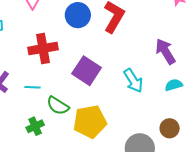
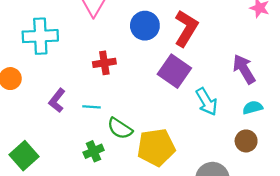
red cross: (43, 49) -> (104, 63), size x0.7
purple square: (87, 71) -> (174, 71), moved
brown circle: (170, 128) -> (246, 141), moved

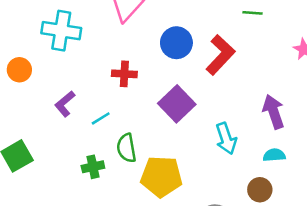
purple square: (174, 71) -> (177, 104), moved
cyan line: (91, 107) -> (101, 118), turned -48
green semicircle: (120, 128) -> (126, 148), turned 35

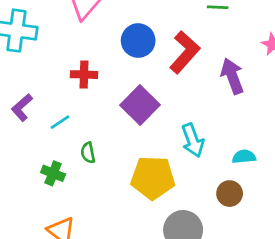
purple arrow: (274, 112) -> (232, 76), moved
green semicircle: (126, 148) -> (88, 153), size x0.7
green cross: (93, 167) -> (53, 173), turned 35
yellow pentagon: (161, 177) -> (153, 178), moved

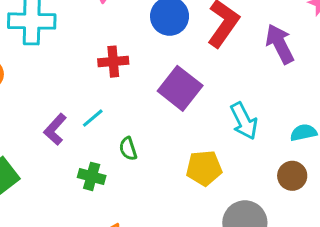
purple L-shape: (22, 108) -> (55, 129), moved
yellow pentagon: (153, 178) -> (204, 168), size x0.7

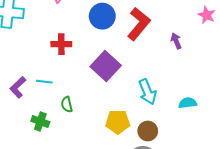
purple arrow: (280, 44) -> (176, 41), size x0.6
cyan line: (93, 118) -> (44, 82), turned 42
brown circle: (292, 176) -> (148, 131), moved

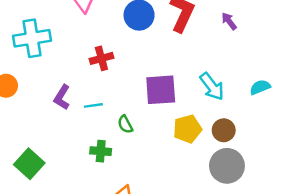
purple square: (106, 66) -> (161, 90), moved, turned -32
purple L-shape: (18, 87) -> (62, 97), moved

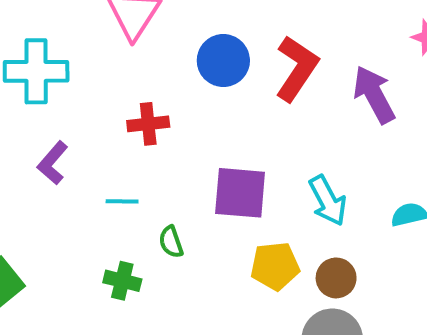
purple arrow: (229, 21) -> (374, 95), size x1.8
purple L-shape: (62, 97) -> (53, 163), moved

